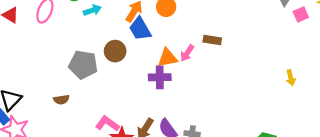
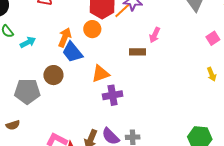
pink square: (301, 14) -> (213, 38), moved
pink arrow: (187, 53) -> (155, 35), moved
purple cross: (160, 77) -> (113, 95), moved

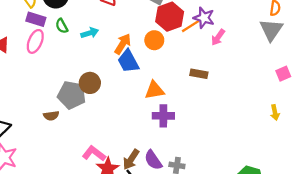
pink arrow: (155, 35) -> (218, 37), moved
cyan arrow: (28, 42) -> (90, 33), moved
brown circle: (53, 75) -> (90, 83), moved
brown semicircle: (13, 125) -> (51, 116), moved

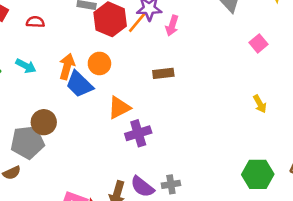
cyan arrow: (90, 33) -> (26, 66), turned 63
orange circle: (154, 40) -> (99, 63), moved
yellow arrow: (275, 113) -> (260, 104), moved

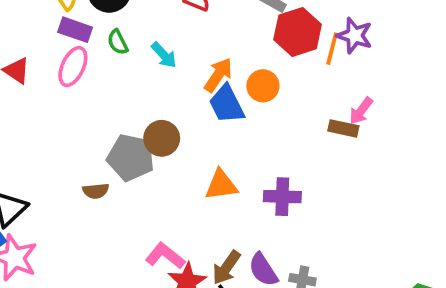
orange line: (137, 22) -> (332, 49), turned -45
pink arrow: (172, 26) -> (361, 111), moved
orange triangle: (119, 108) -> (221, 185), moved

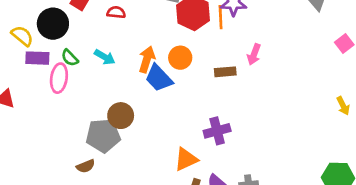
pink ellipse: (73, 67) -> (59, 78), moved
brown rectangle: (343, 128) -> (225, 72), moved
orange triangle: (221, 185) -> (186, 159), moved

